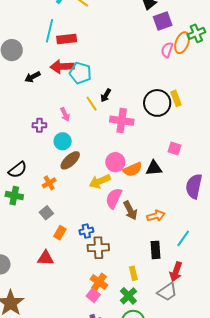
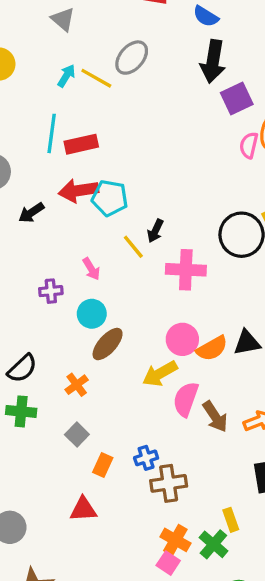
green cross: (128, 296) -> (213, 544), moved

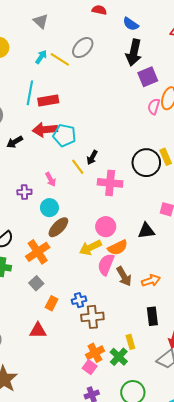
orange semicircle: (212, 348) -> (118, 248), moved
orange cross: (77, 385) -> (38, 252), size x1.6
orange cross: (175, 540) -> (95, 353), turned 30

